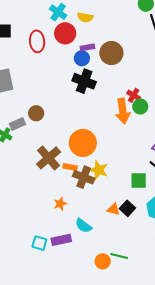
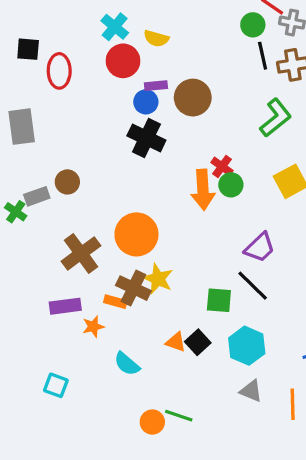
red ellipse: (37, 41) -> (59, 71), moved
orange rectangle: (70, 167) -> (115, 302), moved
purple rectangle: (61, 240) -> (65, 306), moved

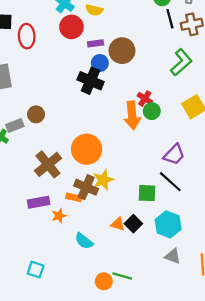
blue circle: (146, 102) -> (100, 63), moved
yellow star: (158, 279) -> (103, 180), turned 30
cyan square: (56, 385) -> (36, 270), moved

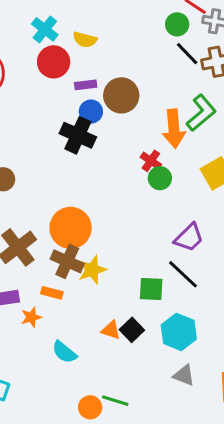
black line: (170, 19) -> (187, 54), turned -30
orange arrow: (132, 115) -> (174, 129), moved
brown cross: (86, 187) -> (67, 261), moved

